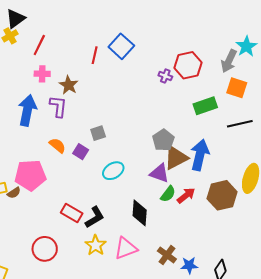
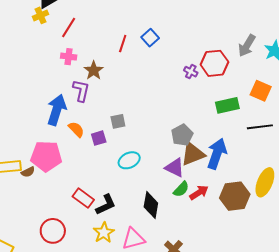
blue square: (121, 46) -> (150, 38), size x0.7
gray arrow: (229, 61) -> (247, 46), moved
blue arrow: (27, 110) -> (57, 110), moved
purple square: (81, 152) -> (99, 138), turned 35

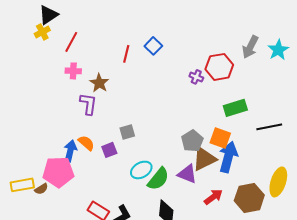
orange square: (261, 91) -> (220, 138), moved
blue arrow: (57, 110) -> (70, 151), moved, size x0.7
green semicircle: (181, 189) -> (158, 179), moved, size x1.4

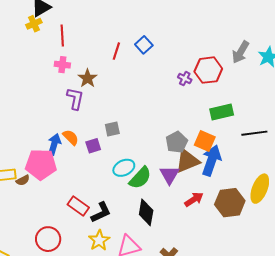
red line: (71, 42) -> (62, 36), turned -35
purple triangle: (187, 174) -> (169, 175), turned 35

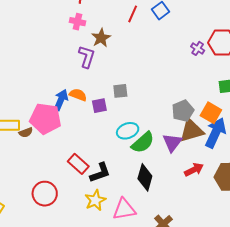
orange semicircle: (71, 137) -> (78, 95), turned -30

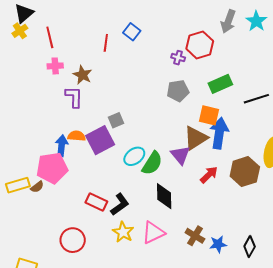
purple square: (99, 106) -> (100, 140), size x1.8
gray pentagon: (183, 111) -> (178, 91), moved, turned 30

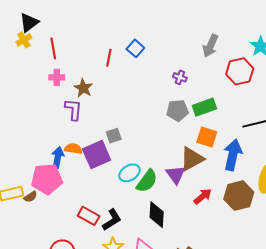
gray arrow: (228, 21) -> (210, 46), moved
red hexagon: (200, 45) -> (240, 71), moved
green rectangle: (220, 84) -> (204, 107), moved
blue arrow: (219, 133) -> (233, 155), moved

